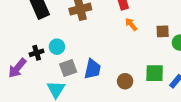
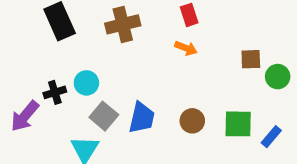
orange arrow: (131, 24) -> (186, 48), moved, turned 152
gray square: (68, 68) -> (104, 116), turned -30
brown circle: (125, 81) -> (192, 121), moved

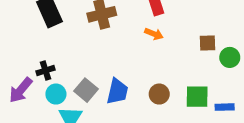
cyan circle: (86, 83) -> (56, 94), moved
blue rectangle: (271, 137) -> (225, 107), turned 48

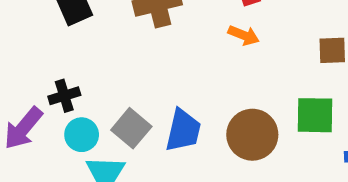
brown circle: (159, 94) -> (252, 135), size x1.5
green square: (197, 97) -> (315, 115), moved

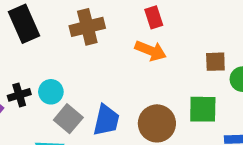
orange arrow: (244, 35) -> (151, 51), size x1.4
cyan circle: (82, 135) -> (51, 92), moved

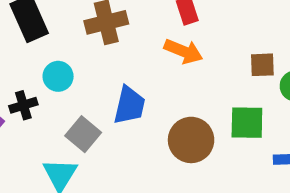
cyan circle: (51, 92) -> (58, 76), moved
blue trapezoid: (106, 120) -> (129, 105), moved

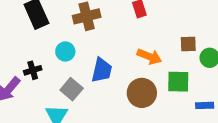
orange arrow: (183, 51) -> (149, 57), moved
cyan circle: (58, 76) -> (65, 51), moved

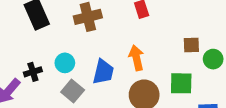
cyan circle: (65, 51) -> (65, 63), moved
orange arrow: (149, 57) -> (136, 58), moved, turned -125

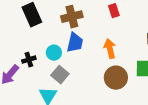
blue trapezoid: (103, 72) -> (75, 43), moved

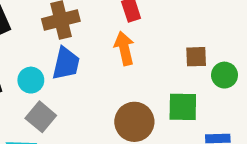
orange arrow: (110, 49) -> (124, 48), moved

